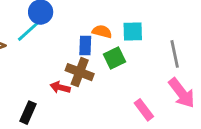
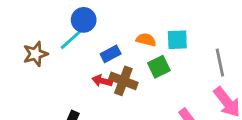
blue rectangle: (85, 46) -> (111, 54), moved, turned 60
red arrow: (60, 87) -> (102, 81), moved

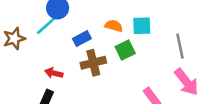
red arrow: (102, 81) -> (54, 73), moved
brown cross: (123, 81) -> (93, 63), turned -35

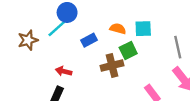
brown cross: (93, 63) -> (112, 66), moved

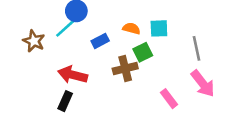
brown star: (28, 40) -> (34, 41), turned -30
red arrow: (64, 71) -> (73, 75), size x1.6

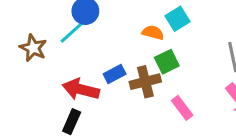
cyan square: (159, 28) -> (178, 19), moved, turned -30
blue rectangle: (100, 41) -> (115, 74), moved
pink rectangle: (169, 99) -> (182, 108), moved

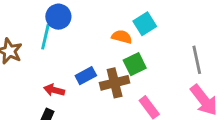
cyan line: (72, 33) -> (45, 37), turned -35
red arrow: (81, 89) -> (54, 90), size x0.6

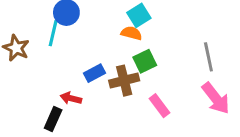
cyan square: (145, 24) -> (139, 15), moved
red arrow: (54, 90) -> (71, 98), moved

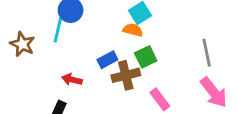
blue rectangle: (95, 73) -> (107, 60), moved
red arrow: (71, 98) -> (72, 80), moved

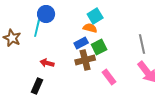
blue rectangle: (107, 60) -> (81, 43), moved

